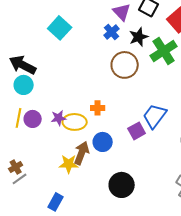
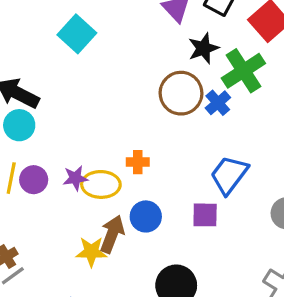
blue cross: (112, 32) -> (218, 103), moved
purple square: (137, 131) -> (205, 215), moved, turned 30

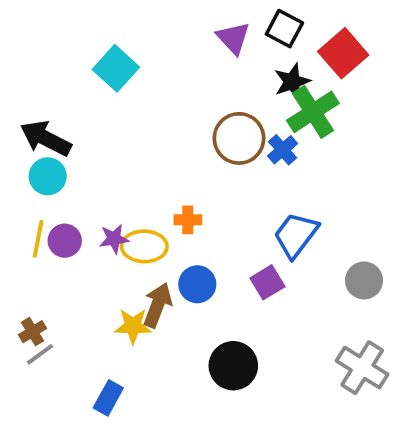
black star: (203, 48) -> (292, 82), moved
purple square: (205, 215) -> (267, 282), turned -32

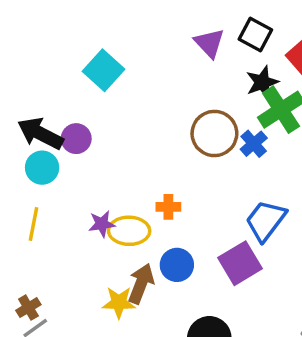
purple circle: (65, 241) -> (76, 139), moved
purple square: (267, 282) -> (240, 263), size x1.4

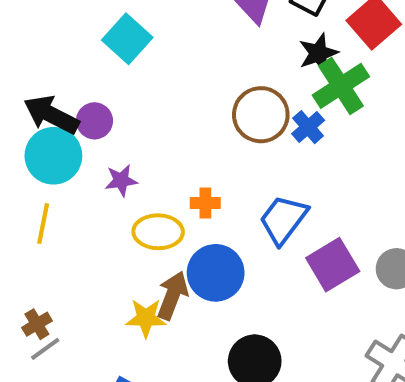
cyan circle: (42, 168) -> (53, 156), size x1.4
blue trapezoid: (266, 221) -> (283, 219), moved
purple star: (102, 224) -> (121, 180), moved
purple square: (240, 263) -> (333, 265), moved
blue circle: (177, 265) -> (216, 273), size x1.4

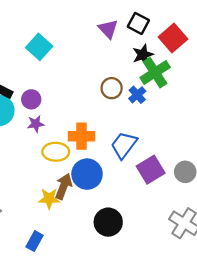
brown circle: (261, 115) -> (112, 88), size x0.7
purple circle: (94, 121) -> (31, 99), moved
orange cross: (205, 203) -> (81, 136), size x1.6

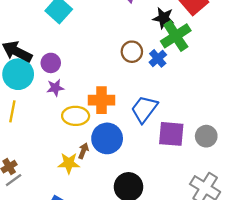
black star: (143, 55) -> (163, 18), turned 30
purple square: (151, 170) -> (171, 134), turned 36
brown arrow: (64, 186) -> (83, 151), size x0.6

